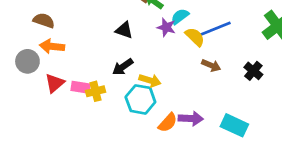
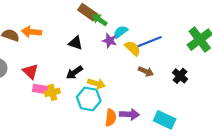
orange arrow: (52, 46) -> (32, 32), moved
red triangle: (55, 83) -> (30, 71), moved, turned -35
orange semicircle: (168, 123) -> (111, 118), turned -35

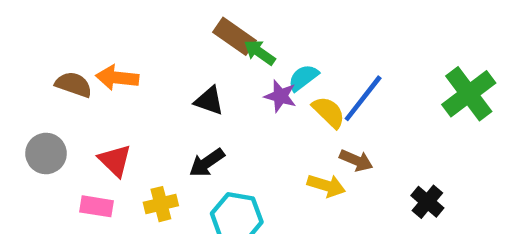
blue line: (149, 42) -> (363, 98), turned -30
black cross: (180, 76) -> (427, 202), moved
yellow arrow: (96, 84) -> (326, 186), moved
pink rectangle: (40, 89) -> (97, 206), moved

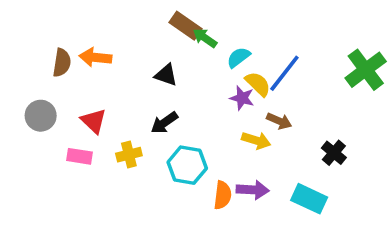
brown semicircle: (74, 85) -> (62, 63), turned 80
purple star: (280, 96) -> (242, 98), moved

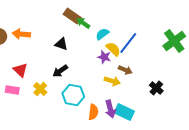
yellow cross: (129, 155) -> (40, 89), turned -32
purple arrow: (253, 190) -> (110, 109), turned 72
cyan rectangle: (309, 199) -> (124, 112), moved

